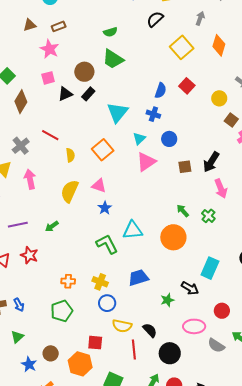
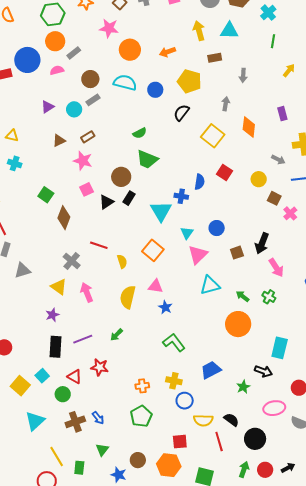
blue cross: (153, 114) -> (181, 196), moved
cyan triangle: (133, 230) -> (210, 285), moved

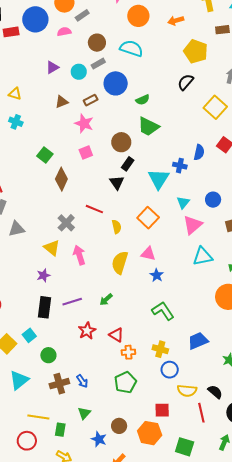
blue circle: (155, 90) -> (116, 83), moved, size x1.5
black triangle: (106, 202) -> (117, 183), moved, turned -35
red star: (100, 367) -> (87, 331), turned 30
red triangle: (75, 377) -> (116, 335), moved
yellow line: (57, 457) -> (38, 417), turned -55

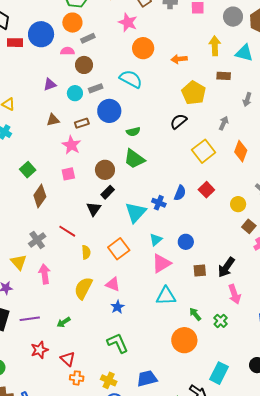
brown circle: (97, 43) -> (84, 65), moved

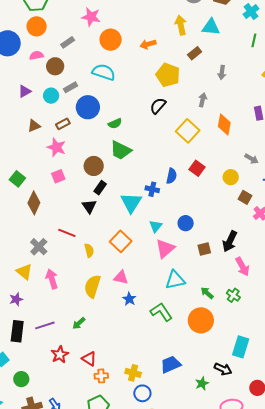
gray rectangle: (88, 38) -> (68, 42), moved
brown rectangle: (224, 76) -> (195, 53), turned -32
green L-shape: (118, 343) -> (161, 312), moved

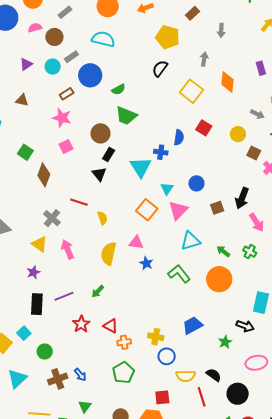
brown triangle: (34, 126) -> (22, 100), moved, turned 40
orange square: (121, 241) -> (147, 210), moved

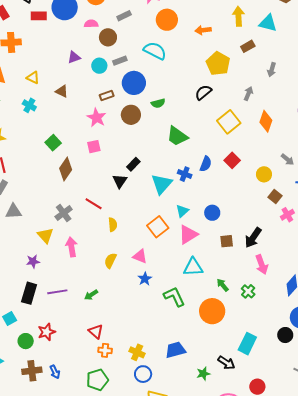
green trapezoid: (126, 116) -> (177, 136), moved
brown circle: (100, 133) -> (131, 115), moved
yellow semicircle: (108, 254) -> (110, 261), size x0.7
red star: (81, 324) -> (47, 332), moved

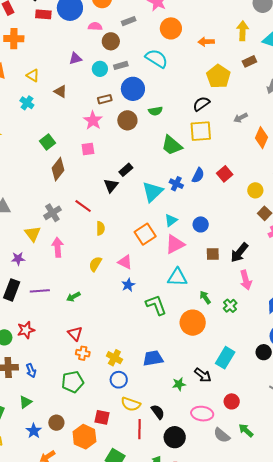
gray arrow: (248, 94) -> (241, 118), moved, turned -144
yellow square: (229, 122) -> (201, 131), moved, turned 30

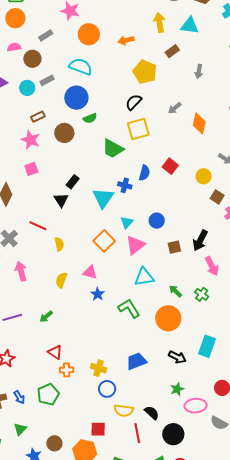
blue circle: (133, 89) -> (76, 98), moved
black arrow: (203, 375) -> (177, 357), moved
green pentagon: (73, 382) -> (48, 394), moved
green star: (179, 384) -> (177, 389), moved

